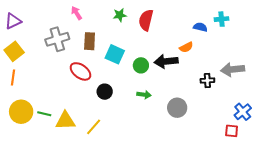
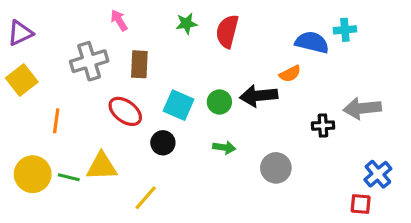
blue semicircle: (200, 27) -> (312, 42), size x1.5
cyan square: (115, 54) -> (179, 105), moved
orange line: (13, 77) -> (56, 121), moved
yellow triangle: (65, 121) -> (102, 166), moved

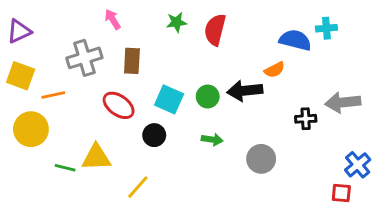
yellow square: (22, 80) -> (21, 76), turned -32
orange line: (56, 121) -> (53, 95), moved, turned 70
yellow circle: (33, 174) -> (31, 129), moved

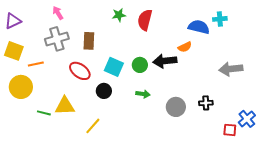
pink arrow: (113, 19) -> (58, 13), moved
black cross: (306, 119) -> (206, 103), moved
blue cross: (358, 165) -> (247, 119), moved

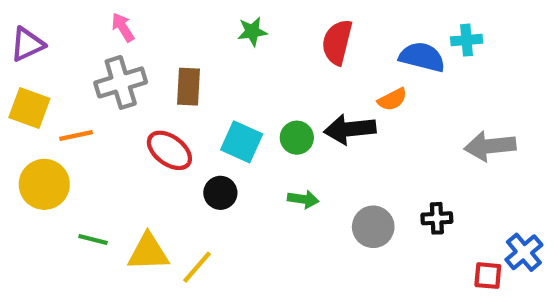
red semicircle: (145, 20) -> (337, 42), moved
yellow triangle: (65, 106) -> (148, 252), moved

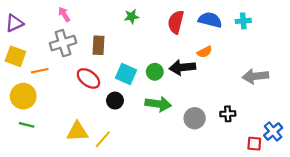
blue semicircle: (422, 57) -> (210, 20), moved
green arrow: (303, 199) -> (158, 104), size x1.6
green line: (93, 240) -> (27, 125), moved

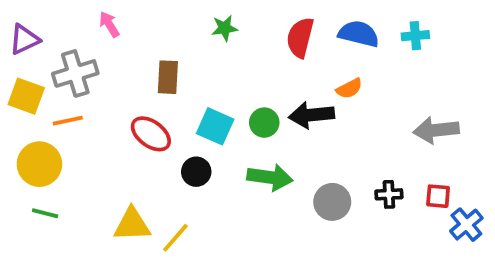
gray cross: (63, 43) -> (75, 73), moved
red square: (254, 144) -> (438, 196), moved

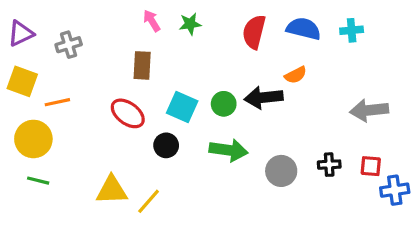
pink arrow: (109, 24) -> (152, 21), moved
gray cross: (75, 73) -> (69, 45), moved, size x0.7
blue cross: (466, 225) -> (395, 190), turned 32

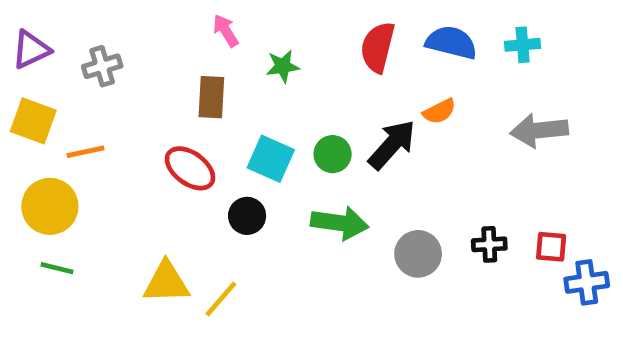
green star: (190, 24) -> (283, 66), moved
black arrow: (264, 97) -> (392, 145), turned 138
gray arrow: (369, 110) -> (539, 130), moved

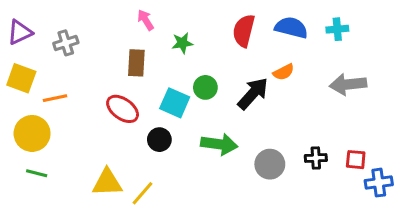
green circle: (333, 154) -> (205, 87), moved

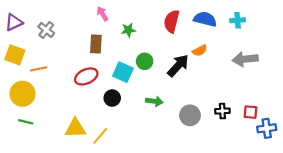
gray cross: (66, 43) -> (46, 30), turned -35
red ellipse: (123, 109) -> (86, 76), turned -60
green arrow: (219, 144) -> (154, 101), size x0.7

